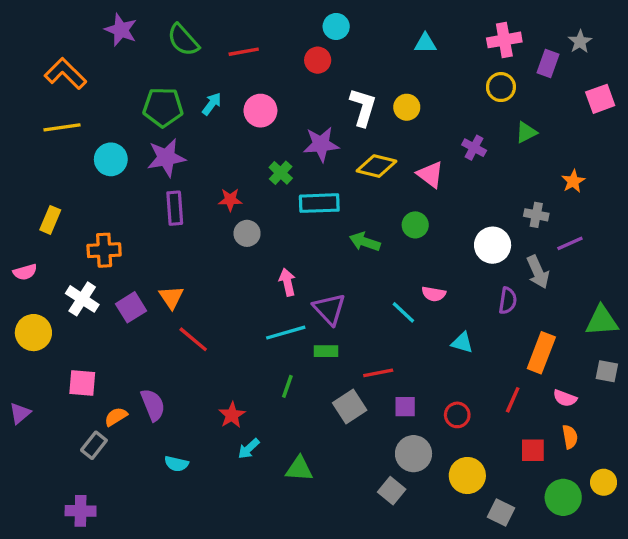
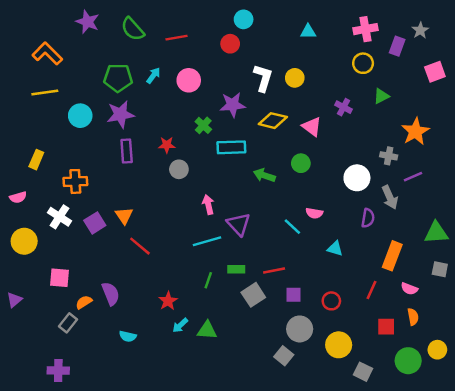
orange star: (573, 181) -> (415, 132), size x1.6
green rectangle: (326, 351) -> (236, 269), moved
green triangle: (299, 469) -> (207, 330), moved

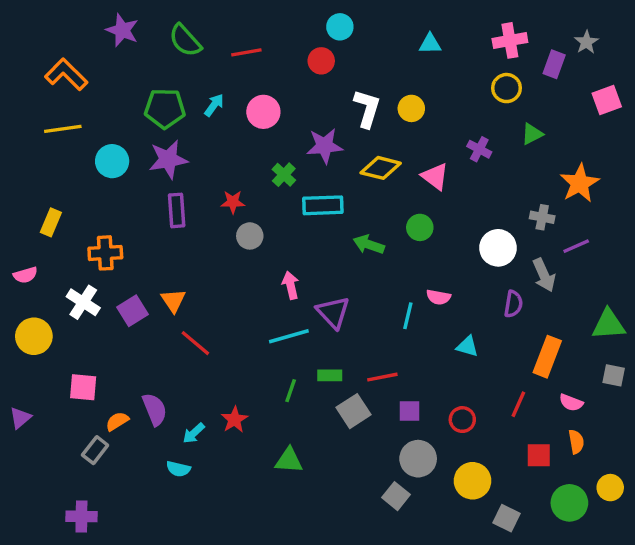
cyan line: (292, 227) -> (408, 316), turned 60
cyan arrow: (180, 325) -> (194, 433), moved

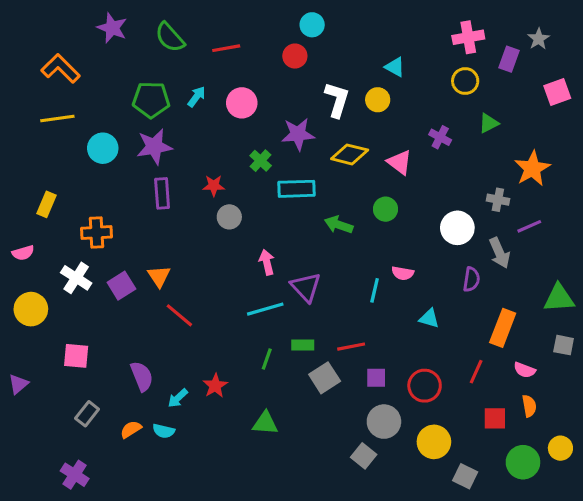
cyan triangle: (430, 44) -> (395, 67), moved, turned 30
red circle: (462, 420) -> (425, 386), size x1.4
orange semicircle: (117, 421) -> (131, 429), moved
purple cross: (81, 516) -> (75, 475), turned 32

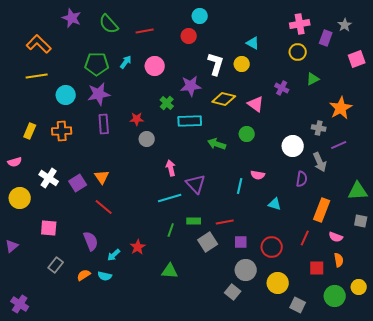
orange cross: (96, 233) -> (62, 131), moved
red line: (179, 315) -> (104, 207), moved
purple cross: (75, 475) -> (20, 304), moved

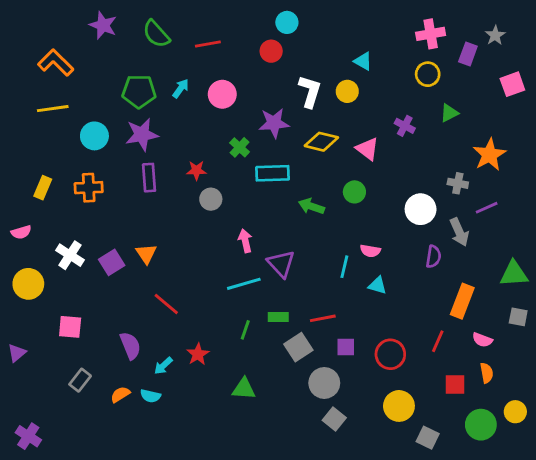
cyan triangle: (275, 204) -> (377, 285), moved
red line: (104, 207) -> (166, 304), moved
gray circle: (246, 270) -> (324, 383), moved

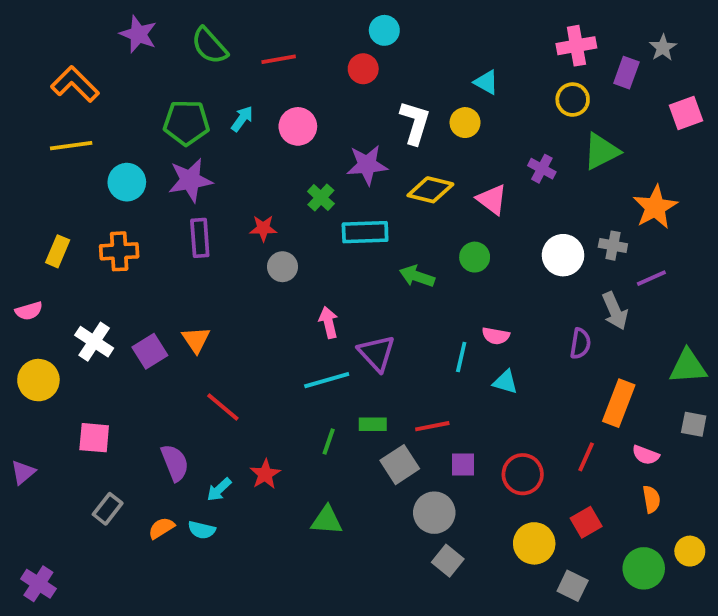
green triangle: (449, 113) -> (601, 151), size x1.5
white circle: (421, 209) -> (563, 255), moved
red square: (455, 384) -> (586, 522), moved, turned -30

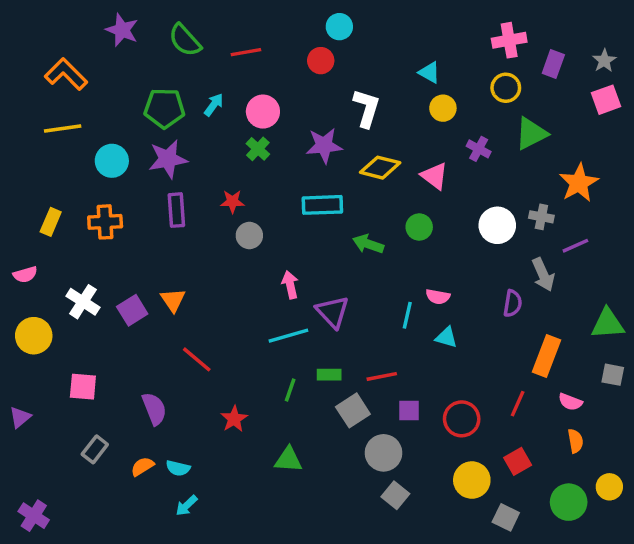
gray star: (663, 48) -> (604, 61), moved
yellow circle: (465, 123) -> (443, 108), moved
green cross: (321, 198) -> (258, 149), moved
cyan arrow: (219, 490) -> (187, 505), moved

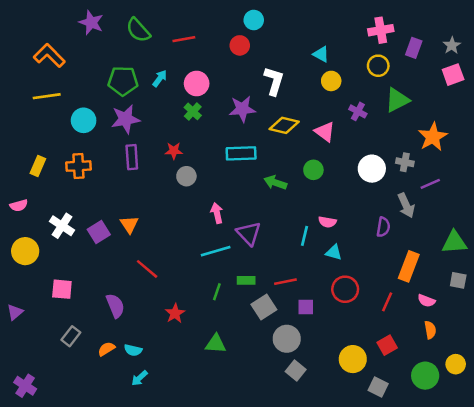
red circle: (462, 419) -> (345, 289), moved

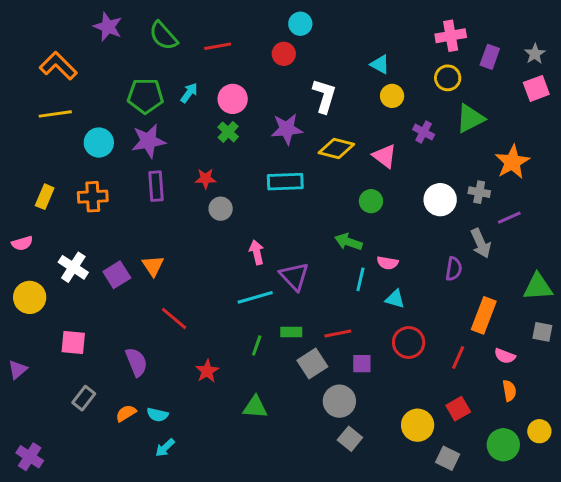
green arrow: (275, 183) -> (348, 242), moved

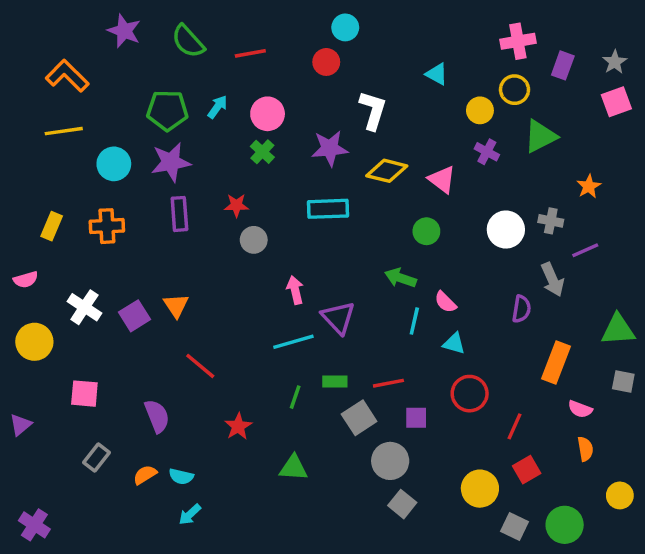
yellow circle: (392, 96) -> (480, 110), moved
orange star: (512, 162) -> (589, 186), size x0.6
pink semicircle: (388, 263) -> (445, 302), turned 35
red line: (458, 358) -> (514, 426), moved
green circle: (503, 445) -> (565, 525), moved

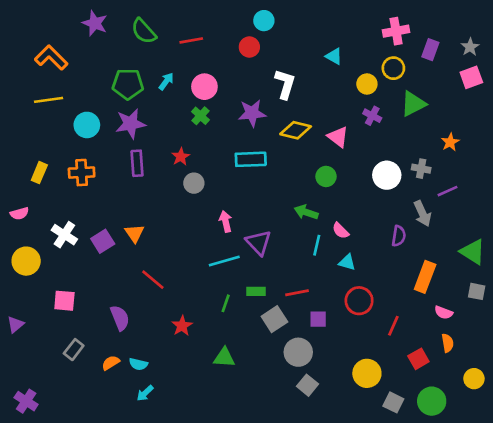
red star: (236, 205) -> (181, 157), turned -30
green triangle: (618, 330) -> (473, 252), turned 36
red square: (527, 470) -> (418, 359), moved

